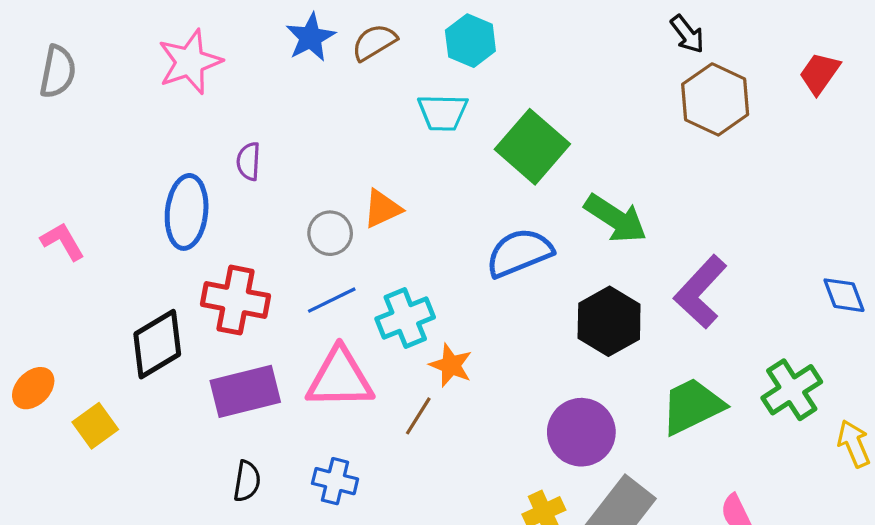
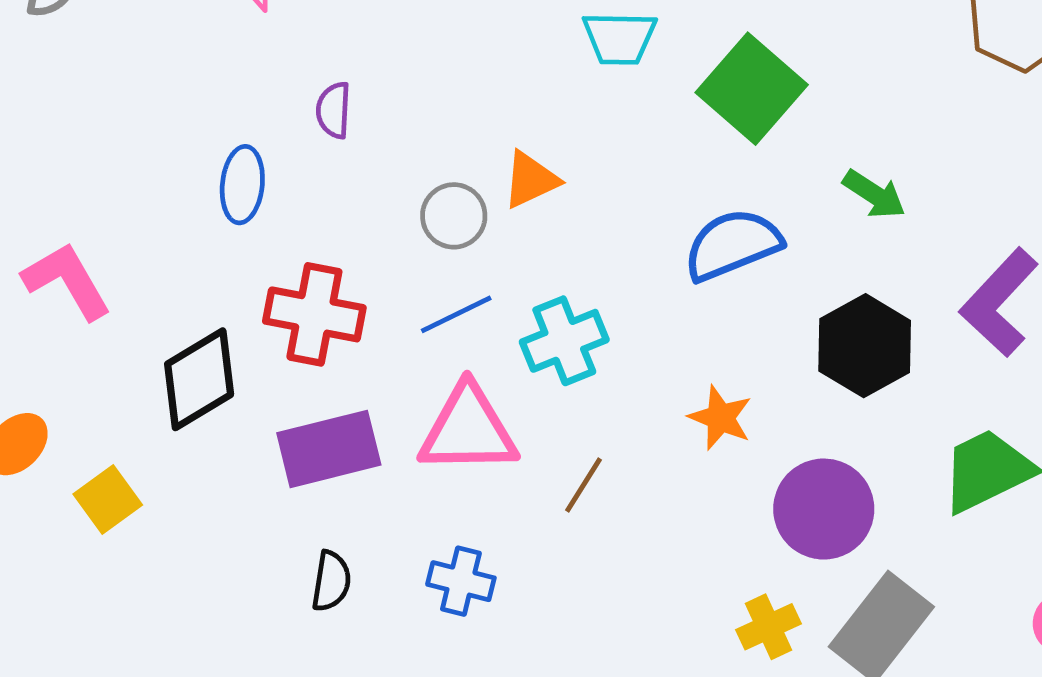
blue ellipse: (187, 212) -> (242, 185), size x0.7
green arrow: (616, 218) -> (874, 194), size x0.7
pink L-shape: (63, 241) -> (67, 281), moved, size x1.4
orange star: (451, 365) -> (720, 418), moved

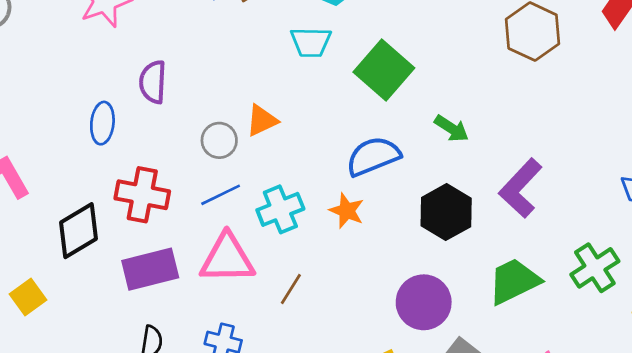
purple semicircle: (334, 110) -> (153, 82), size x1.4
orange star: (720, 418) -> (347, 211), moved

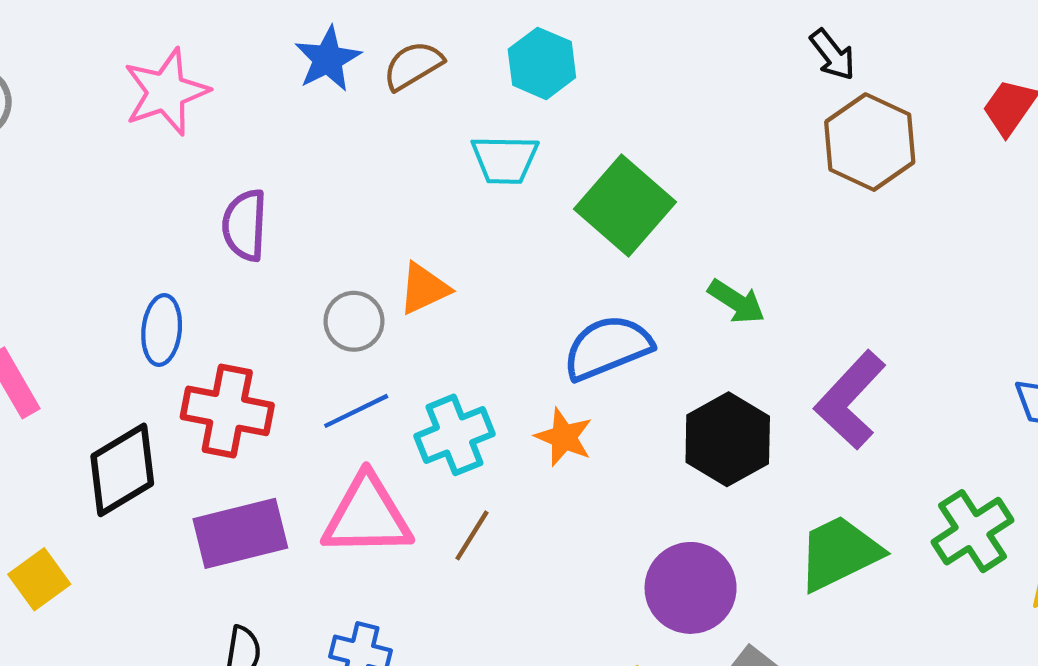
blue ellipse: (102, 123) -> (162, 330), moved
brown line: (291, 289) -> (472, 535), moved

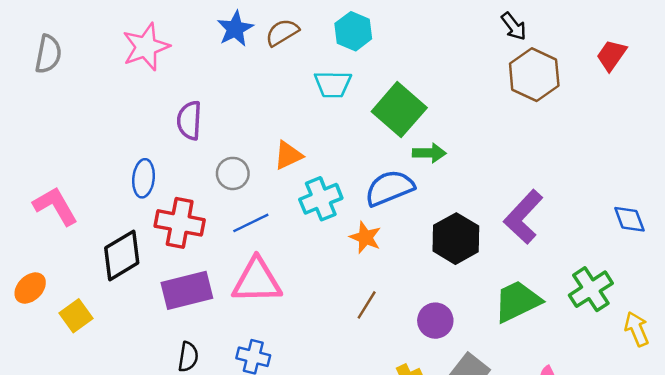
green arrow: (736, 302) -> (429, 153), moved, turned -32
gray circle: (354, 321) -> (233, 173), moved
cyan cross: (455, 435) -> (321, 199), moved
brown line: (472, 535) -> (367, 305), moved
purple circle: (691, 588) -> (435, 321), size x0.7

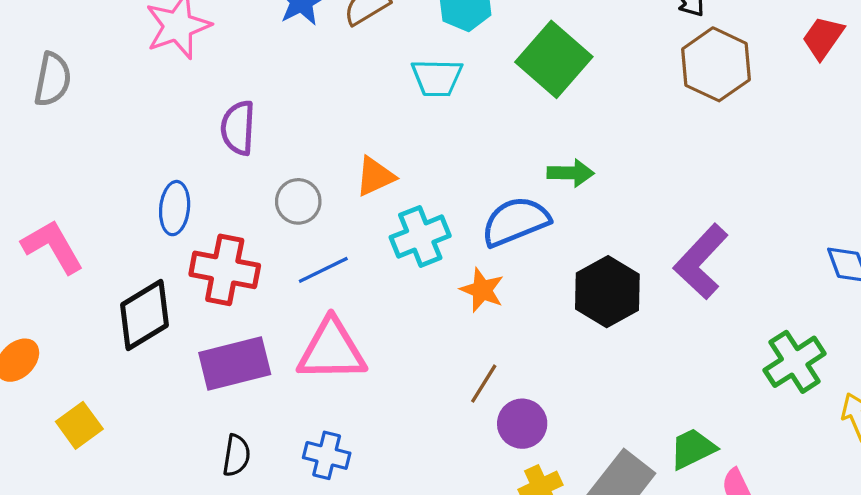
gray semicircle: (48, 54) -> (53, 79), moved
green square: (399, 110) -> (554, 59), moved
green trapezoid: (517, 301) -> (693, 449), moved, size x0.7
yellow square: (76, 316) -> (79, 425), moved
purple circle: (435, 321) -> (522, 424), moved

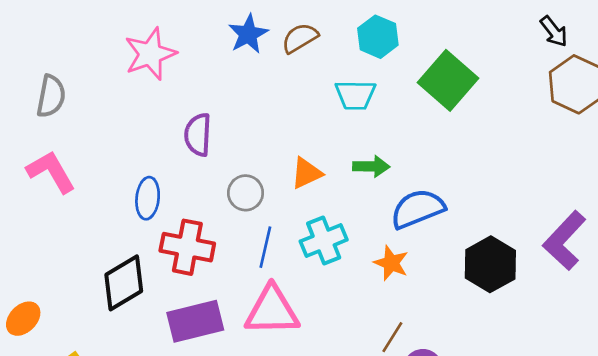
green arrow: (571, 173) -> (371, 166), moved
cyan cross: (420, 236) -> (324, 241), moved
pink L-shape: (53, 247) -> (51, 172), moved
blue line: (323, 270) -> (265, 247), turned -51

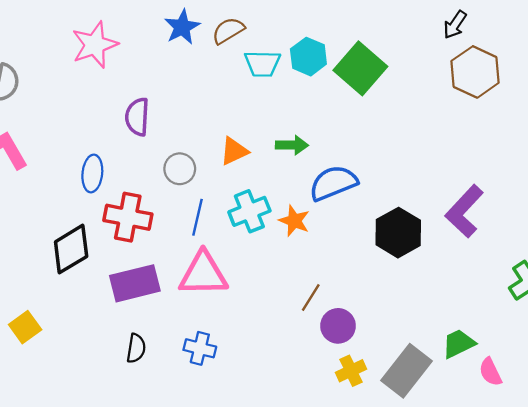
black arrow: (554, 31) -> (455, 25), turned 72
cyan hexagon: (378, 37) -> (308, 57), moved
cyan trapezoid: (355, 95) -> (262, 64), moved
orange star: (391, 263) -> (294, 221), moved

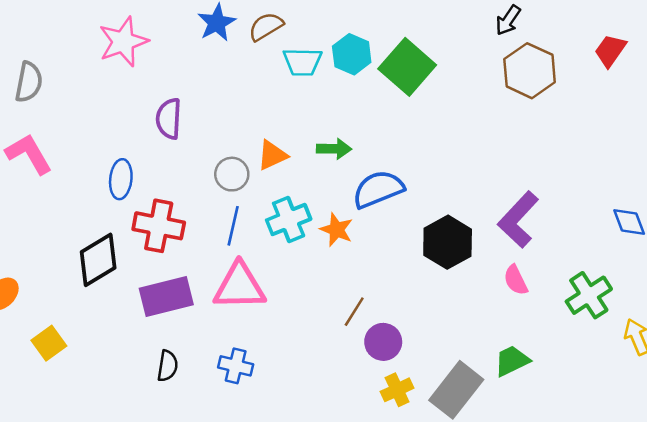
gray circle: (180, 169) -> (232, 174), moved
pink semicircle: (490, 372) -> (516, 280), moved

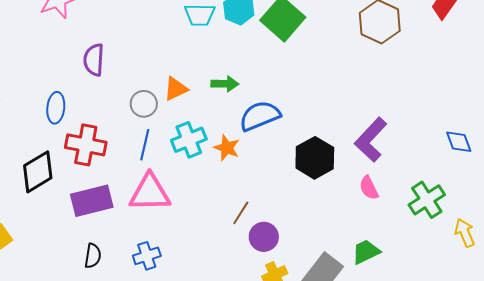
blue cross: (236, 366) -> (147, 256), turned -32

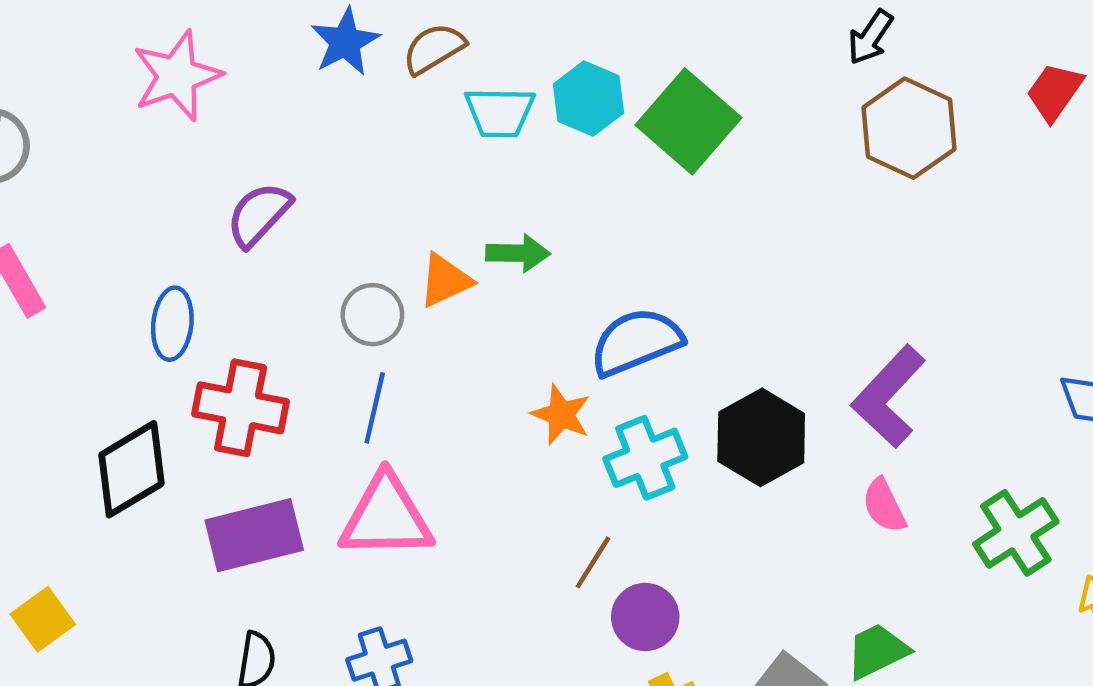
purple semicircle: (94, 60) -> (259, 215), turned 40
green arrow: (225, 84) -> (518, 253), moved
cyan cross: (189, 140) -> (645, 458), moved

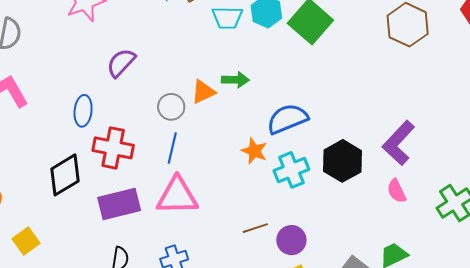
brown line: (593, 562) -> (255, 228), moved, turned 40

